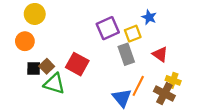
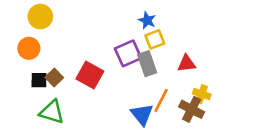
blue star: (149, 17) -> (147, 20), moved
purple square: (108, 28) -> (128, 53), moved
red triangle: (160, 54) -> (187, 64), turned -42
green triangle: (54, 84) -> (52, 112), moved

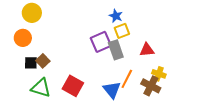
red square: (90, 75) -> (73, 86), moved

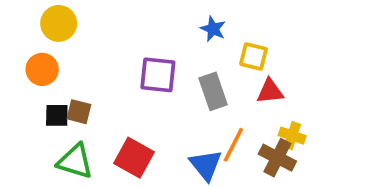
yellow square: (122, 31) -> (254, 57), moved, turned 35
purple square: (101, 42) -> (158, 75), moved, turned 30
brown square: (43, 61) -> (79, 112), turned -32

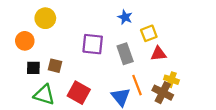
yellow circle: (59, 23) -> (45, 18), moved
yellow square: (254, 57) -> (149, 33), turned -35
brown square: (79, 112) -> (55, 66), moved
orange line: (233, 145) -> (137, 85), turned -48

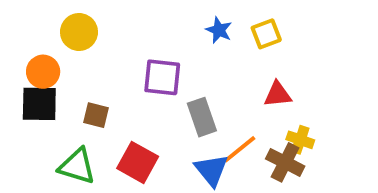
yellow square: (149, 33) -> (266, 34), moved
gray rectangle: (125, 54) -> (202, 117), moved
black square: (33, 68) -> (39, 104), moved, size x1.5
orange line: (137, 85) -> (240, 149), turned 72

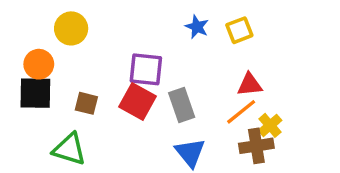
yellow cross: (300, 140) -> (270, 125), turned 30
orange line: (240, 149) -> (241, 112), moved
red square: (138, 162) -> (137, 102), moved
brown cross: (285, 162) -> (256, 146), turned -36

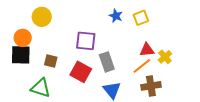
red square: (137, 102) -> (81, 72), moved
yellow cross: (270, 125) -> (165, 57), moved

